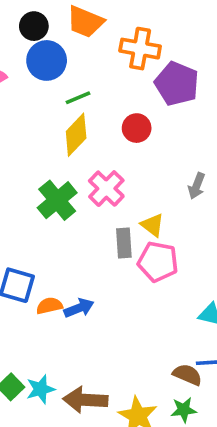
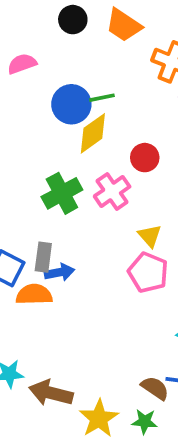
blue circle: (47, 60) -> (71, 104), moved
red circle: (137, 128) -> (145, 158), moved
gray rectangle: (124, 243) -> (43, 257), moved
orange semicircle: (49, 306) -> (34, 294), size x1.4
blue arrow: (79, 308) -> (59, 272), moved

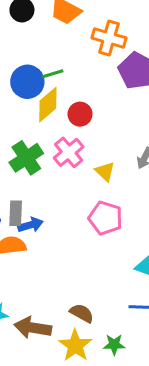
red circle: (145, 158) -> (80, 114), moved
yellow triangle: (150, 236) -> (105, 171), moved
brown semicircle: (155, 388) -> (82, 313), moved

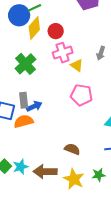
pink cross: (69, 152) -> (63, 53), moved, turned 30
brown semicircle: (82, 313) -> (72, 149), moved

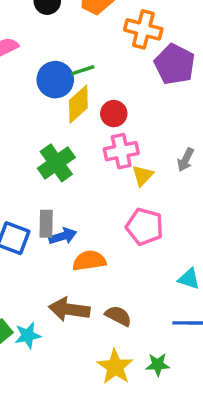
yellow triangle: (77, 65) -> (143, 176), turned 32
orange semicircle: (24, 121) -> (89, 261), moved
brown arrow: (45, 172) -> (69, 309), moved

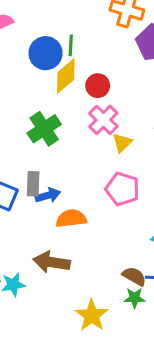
green line: (83, 70) -> (71, 45), turned -70
pink cross: (121, 151) -> (103, 120), turned -36
brown semicircle: (118, 316) -> (134, 276), moved
green star: (158, 365) -> (135, 298), moved

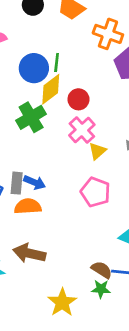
green cross: (44, 129) -> (31, 117), moved
blue arrow: (48, 195) -> (35, 182), moved, turned 35
orange semicircle: (71, 218) -> (28, 206), moved

